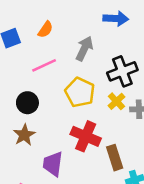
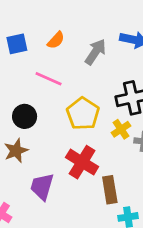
gray arrow: (84, 48) -> (96, 52), moved
pink line: (44, 65) -> (49, 79), turned 40

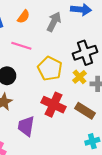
brown rectangle: (110, 190) -> (85, 111), moved, turned -42

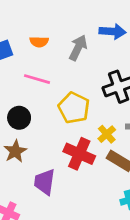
orange semicircle: (24, 17) -> (39, 42), turned 56
yellow cross: (80, 77) -> (107, 134), moved

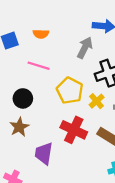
gray arrow: (78, 48) -> (85, 48), moved
yellow cross: (107, 134) -> (97, 101), moved

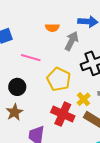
orange semicircle: (41, 34) -> (52, 28), moved
yellow cross: (97, 101) -> (84, 99), moved

